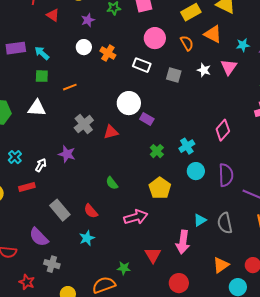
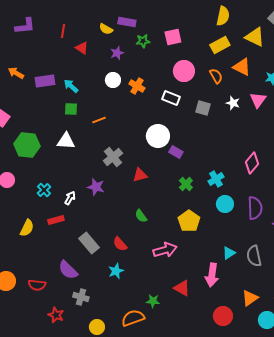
red triangle: (111, 132) -> (140, 175), moved
red triangle: (153, 255) -> (182, 288), turned -30
red circle: (179, 283) -> (223, 316), moved

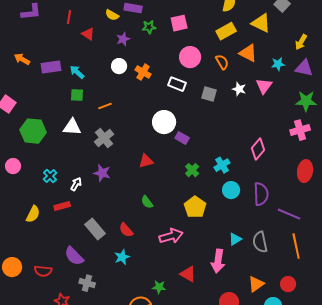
gray cross: (113, 157) -> (104, 138), moved

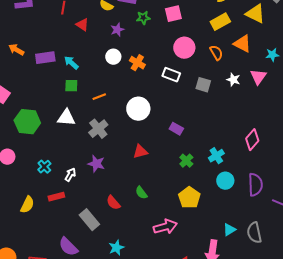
white circle: (164, 122) -> (138, 109), moved
red semicircle: (126, 230) -> (113, 203), moved

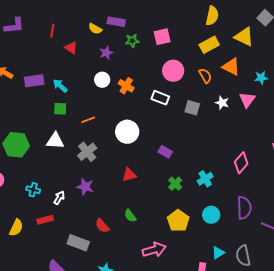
cyan cross: (44, 167) -> (33, 190), turned -32
cyan circle: (225, 181) -> (211, 215), moved
gray rectangle: (89, 220) -> (78, 243), turned -30

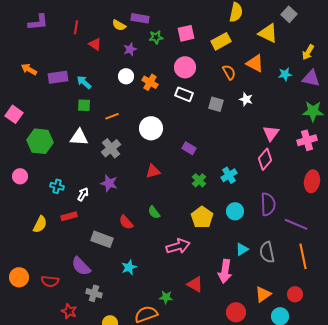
yellow rectangle: (209, 45) -> (221, 41), moved
pink circle: (173, 71) -> (185, 67), moved
pink triangle: (247, 100) -> (271, 133), moved

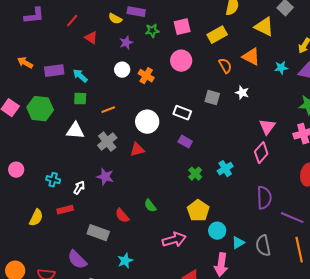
red line: (76, 27) -> (72, 21), turned 32
white rectangle: (184, 94) -> (182, 113), moved
green hexagon: (40, 141) -> (40, 109), moved
red triangle: (153, 171) -> (137, 150), moved
cyan circle: (235, 211) -> (217, 231), moved

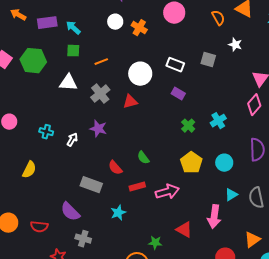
gray square: (212, 98) -> (208, 60), moved
red rectangle: (65, 210) -> (137, 187), moved
cyan circle: (217, 231) -> (224, 163), moved

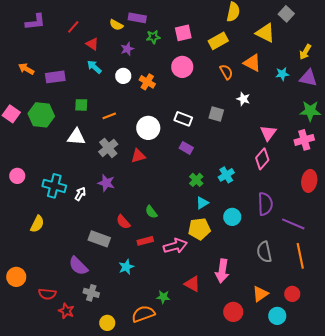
cyan arrow: (73, 28) -> (94, 67), moved
cyan cross: (46, 132) -> (54, 186), size x1.6
yellow pentagon: (191, 163) -> (199, 229), moved, turned 30
cyan triangle: (231, 195) -> (202, 203), moved
red semicircle: (39, 227) -> (47, 294), moved

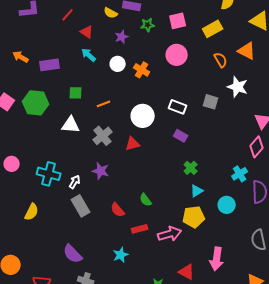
white star: (243, 99) -> (238, 87), size x1.5
cyan cross: (226, 175) -> (240, 174), moved
gray rectangle: (99, 239) -> (81, 206), moved, turned 40

